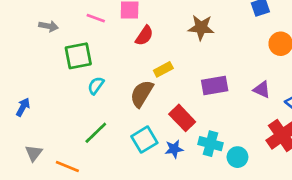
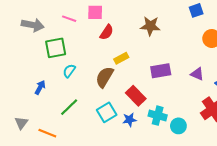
gray arrow: (49, 26) -> (33, 25), size x1.5
blue arrow: (23, 107) -> (40, 87), moved

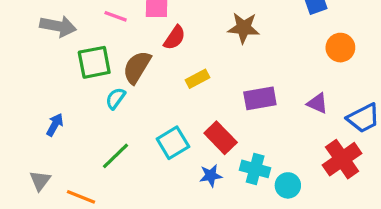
brown semicircle: (105, 77) -> (137, 67), moved
blue arrow: (40, 87) -> (55, 125), moved
cyan square: (107, 112) -> (173, 143), moved

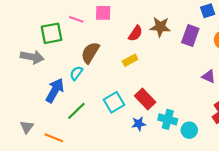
gray arrow: (58, 26) -> (32, 57), moved
red semicircle: (175, 38) -> (135, 33), moved
green square: (94, 62) -> (52, 33), moved
purple rectangle: (260, 98) -> (190, 36), moved, turned -60
blue arrow: (55, 125) -> (55, 90), moved, size x1.6

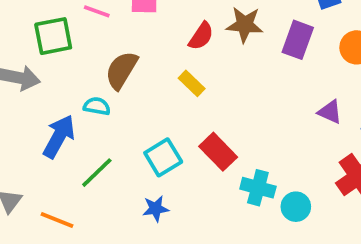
yellow rectangle: (130, 60) -> (192, 83), turned 72
cyan semicircle: (76, 73) -> (97, 106), turned 64
blue star: (139, 124) -> (156, 209), moved

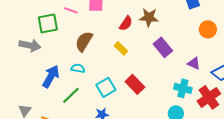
purple rectangle: (298, 40) -> (163, 47), moved, turned -60
cyan semicircle: (97, 106) -> (78, 68), moved
cyan cross: (258, 188) -> (183, 88), moved

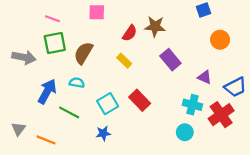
pink line: (71, 10) -> (53, 19), moved
green square: (48, 23) -> (55, 43), moved
green line: (71, 95) -> (69, 112), turned 72

